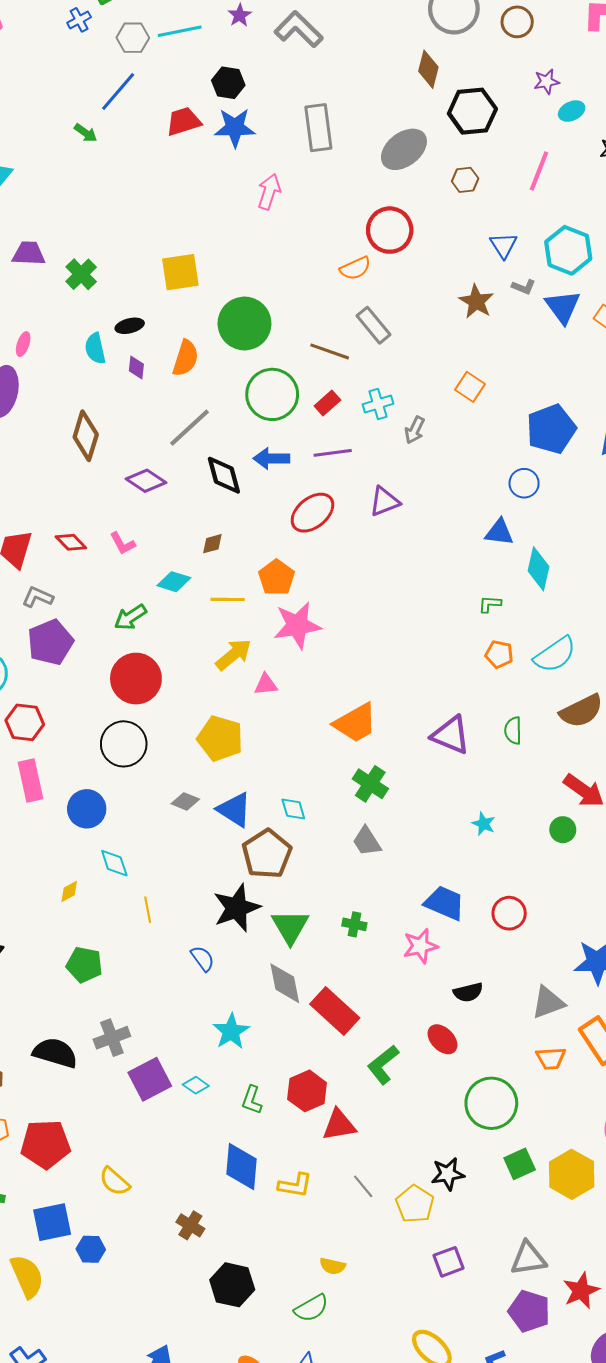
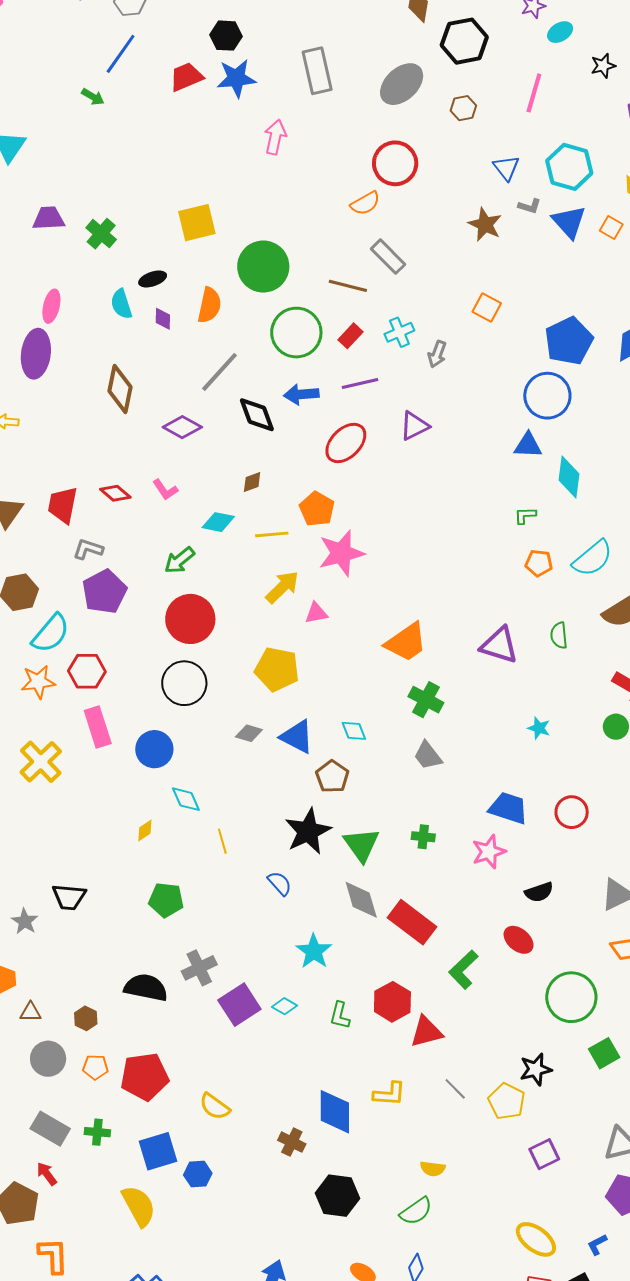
pink ellipse: (23, 344) -> (51, 306), size x1.4
blue circle: (524, 483) -> (547, 396), size x1.6
brown pentagon: (267, 854) -> (332, 777), size x0.7
blue diamond: (241, 1167) -> (335, 1112), moved

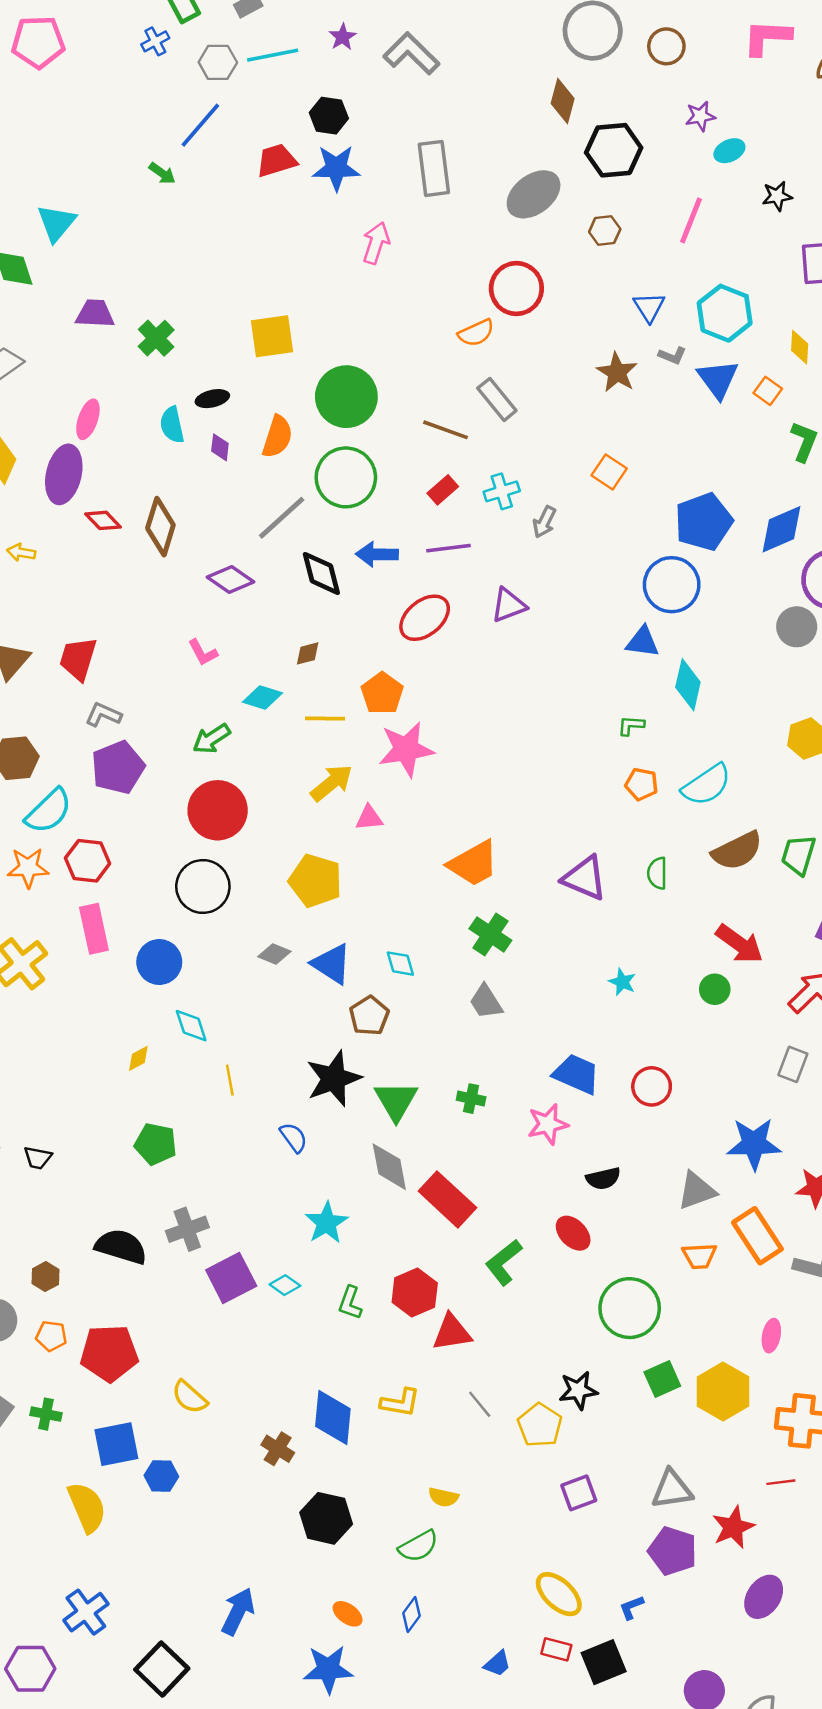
green circle: (296, 333) -> (346, 477), moved
red diamond: (115, 493) -> (103, 520), moved
black trapezoid: (69, 897) -> (38, 1158), moved, size x0.7

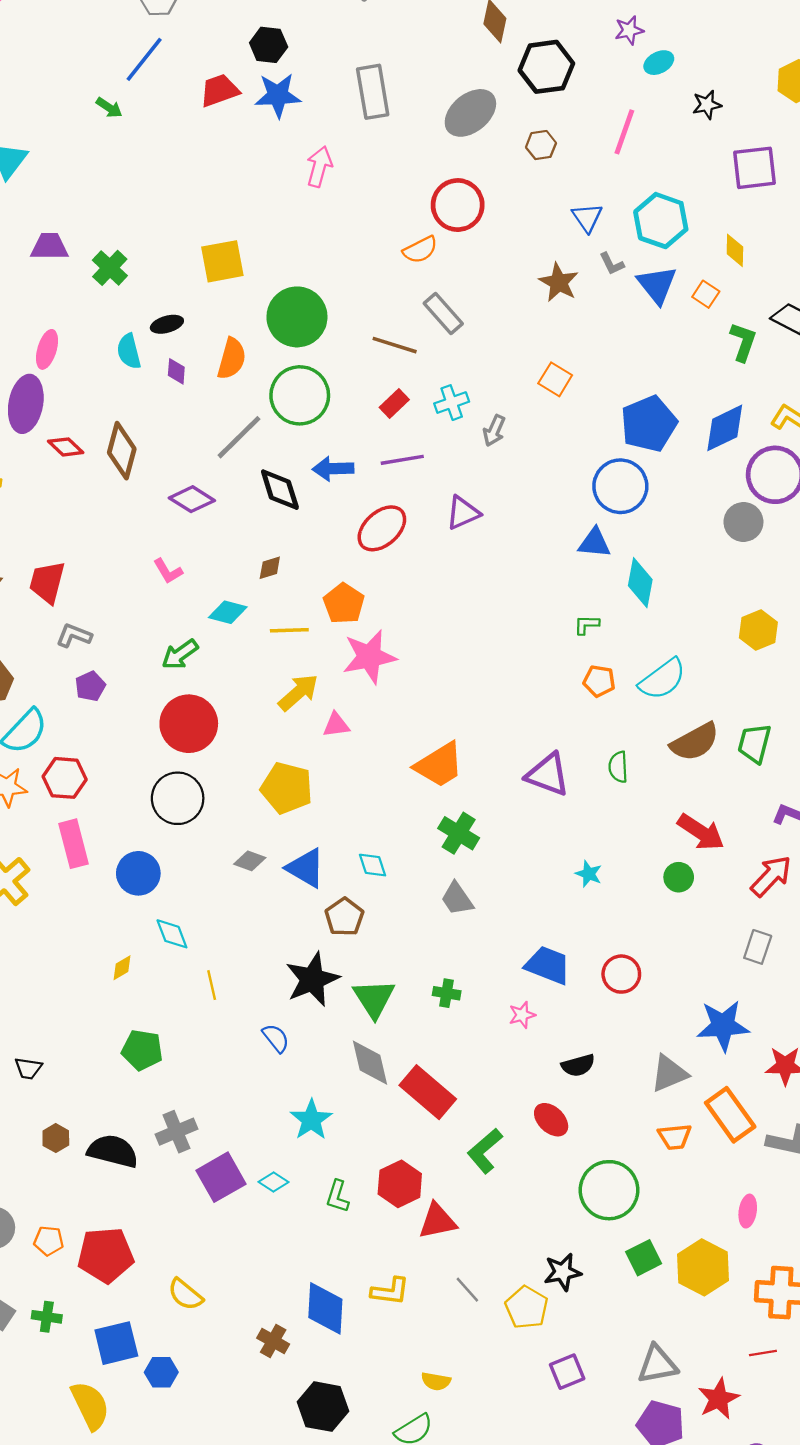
gray L-shape: (672, 356) -> (612, 264), turned 44
purple pentagon: (118, 767) -> (90, 686), size x0.6
pink star: (548, 1124) -> (522, 1015), size x0.7
brown hexagon: (45, 1277) -> (56, 1138), moved

